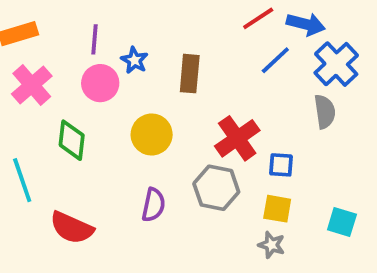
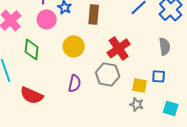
gray semicircle: (325, 112) -> (165, 46), moved
blue square: (281, 165) -> (159, 76), moved
cyan square: (342, 222) -> (171, 108), moved

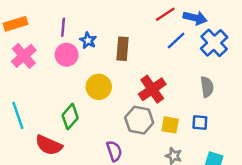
green diamond: (32, 49) -> (70, 117), moved, turned 35
purple semicircle: (75, 83) -> (114, 151), moved, turned -30
yellow square: (140, 85) -> (170, 125), moved

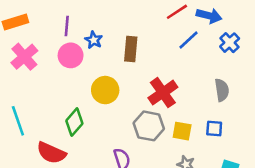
blue cross: (214, 43) -> (230, 43), size x0.7

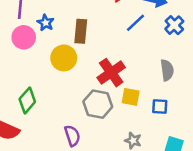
yellow circle: (105, 90) -> (64, 58), moved
yellow square: (182, 131) -> (131, 97), moved

